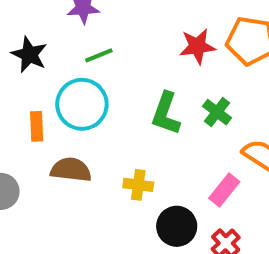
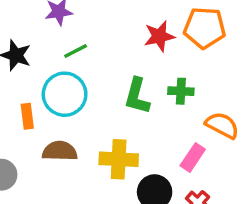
green cross: (217, 112) -> (181, 91), turned -30
yellow cross: (138, 185) -> (119, 159), size x1.5

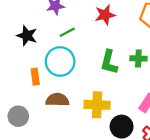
red star: (159, 36) -> (105, 15), moved

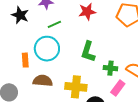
black star: (27, 36) -> (20, 15), moved
green cross: (138, 58) -> (110, 68), moved

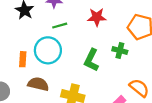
green cross: (110, 68) -> (120, 51), moved

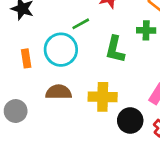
green line: (60, 26) -> (81, 24), moved
orange rectangle: (23, 59) -> (26, 58), moved

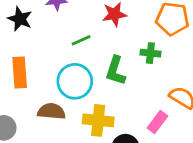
cyan circle: (61, 50) -> (75, 81), moved
orange rectangle: (26, 58) -> (20, 73), size x1.5

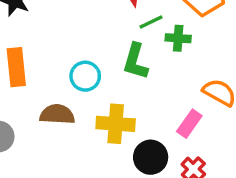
green line: (81, 40) -> (151, 22), moved
cyan circle: (75, 81) -> (85, 76), size x0.7

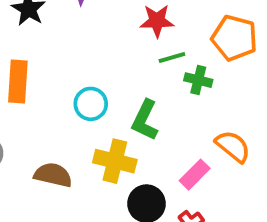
green L-shape: (135, 61) -> (145, 120), moved
brown semicircle: (57, 114) -> (53, 175), moved

